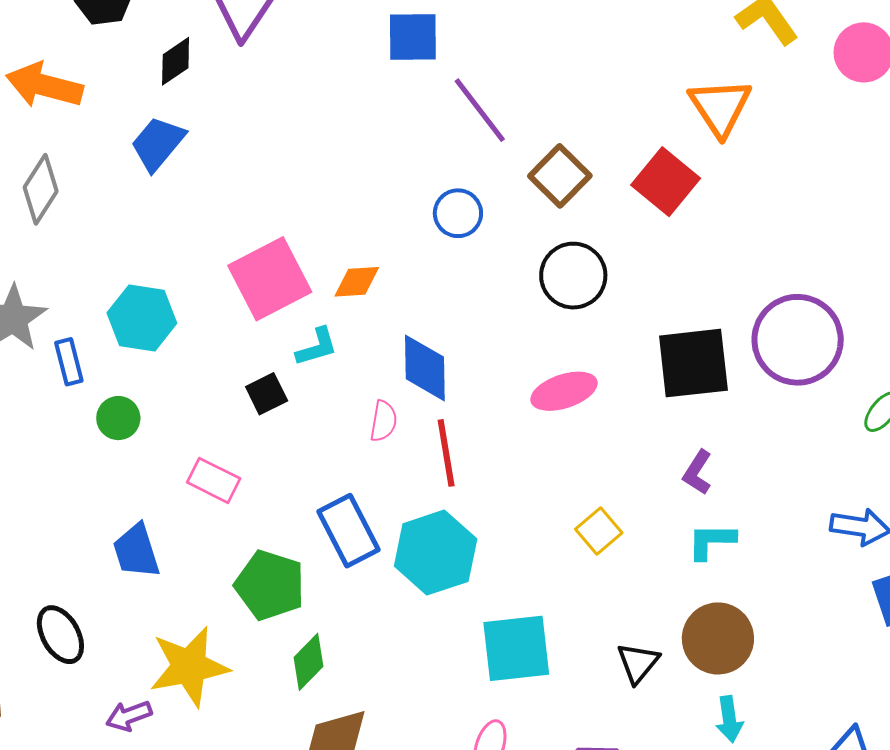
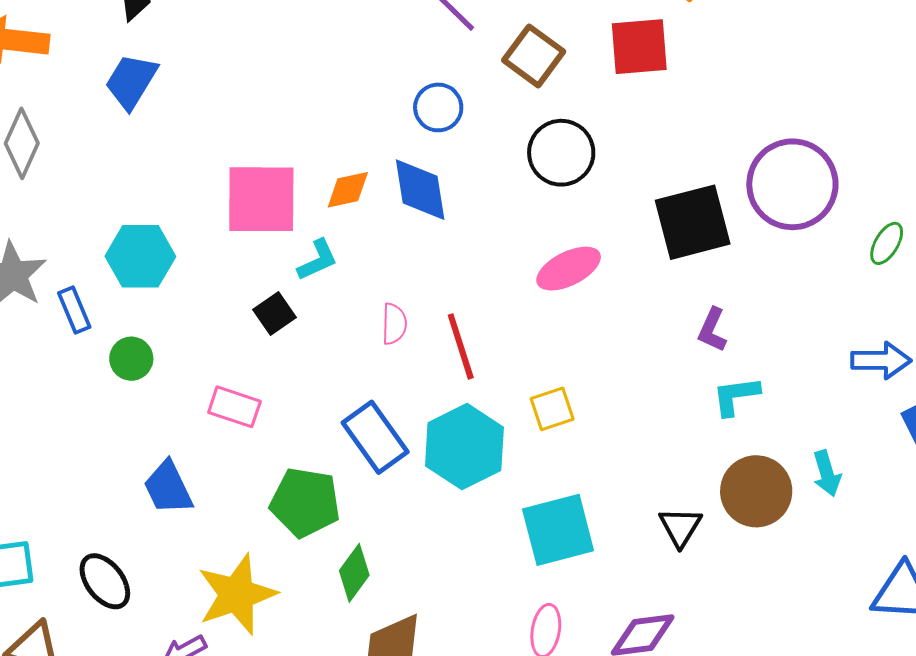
red square: (666, 182) -> (639, 47), turned -36
pink square: (270, 279) -> (261, 199), turned 36
blue diamond: (425, 368) -> (420, 190), moved
yellow square: (599, 531) -> (552, 409), moved, turned 30
cyan arrow: (729, 719) -> (827, 473), moved

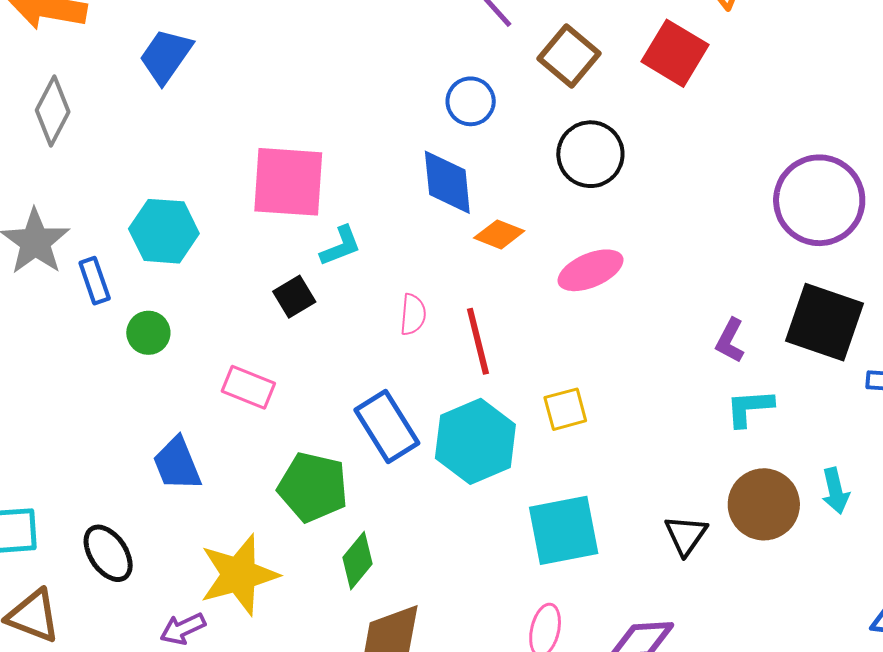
red square: (639, 47) -> (675, 53), turned 32
orange diamond: (348, 190) -> (499, 234), moved, turned 30
black square: (693, 222) -> (824, 322), moved, turned 30

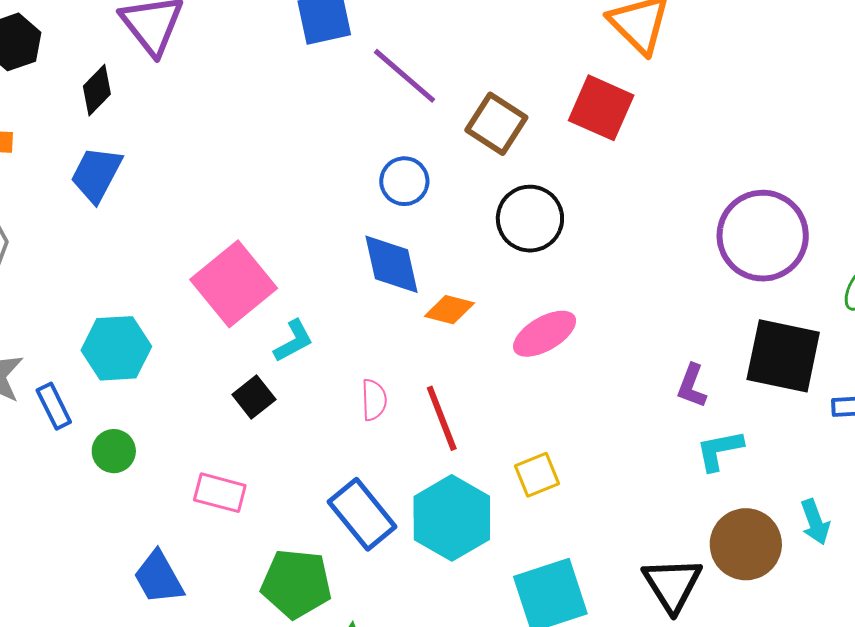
pink square: (288, 182) -> (234, 284), turned -36
black triangle: (686, 535) -> (672, 585), size x1.4

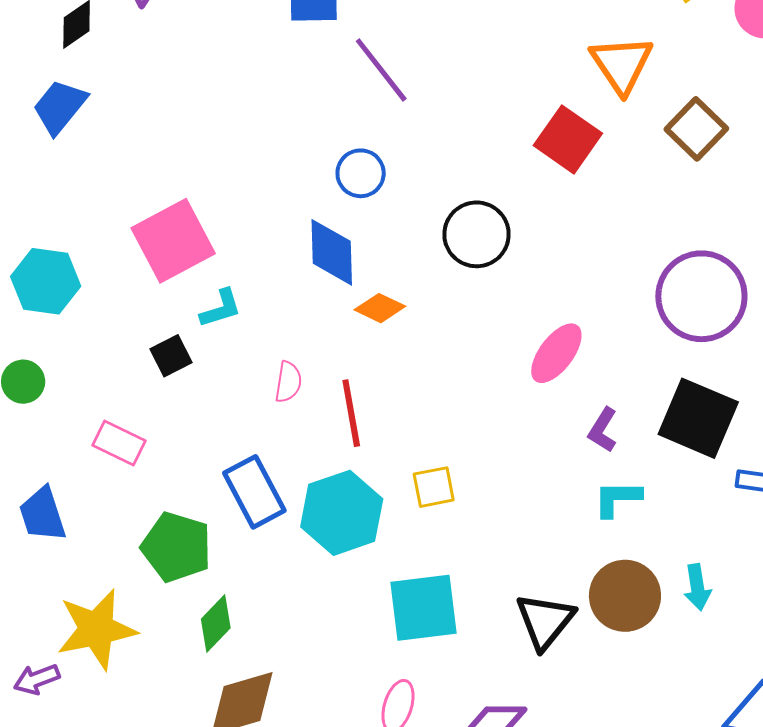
brown square: (496, 124) -> (696, 129), moved
pink ellipse: (545, 334) -> (556, 353), moved, turned -34

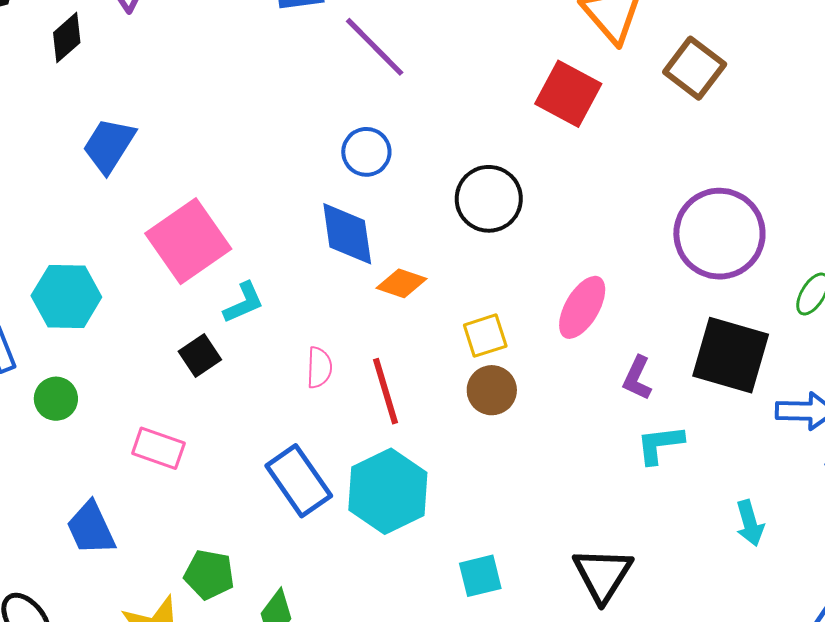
blue trapezoid: (60, 107) -> (109, 145), moved
yellow square: (434, 487) -> (485, 336), moved
green pentagon: (176, 547) -> (209, 575), moved, size x0.7
brown circle: (625, 596) -> (492, 390), moved, size x0.7
cyan square: (423, 608) -> (480, 576), size x0.6

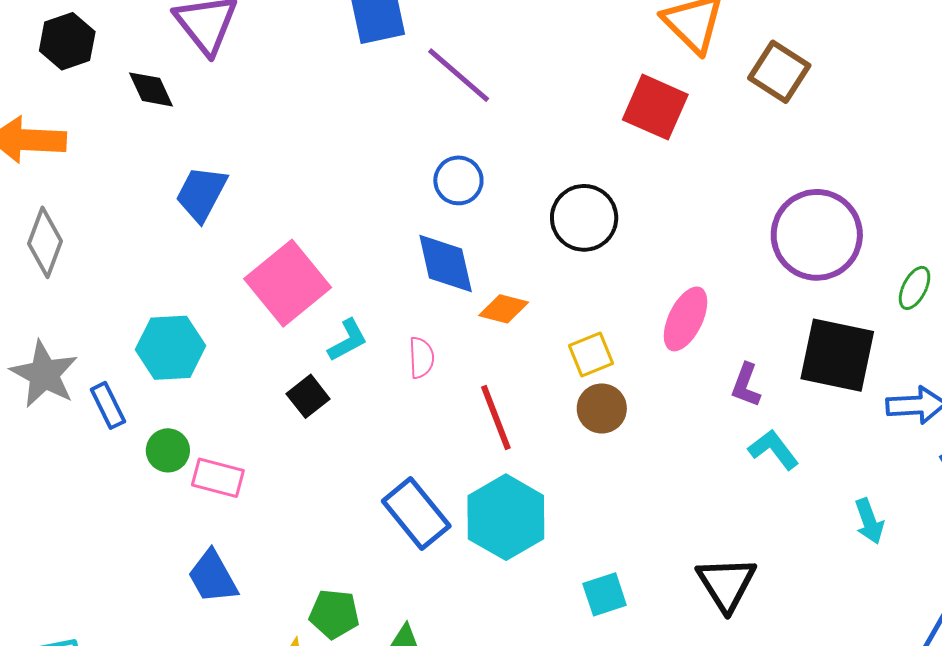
black diamond: (67, 38) -> (151, 89), turned -69
pink semicircle: (319, 368) -> (421, 358), moved
cyan L-shape: (660, 444) -> (774, 450), turned 64
pink rectangle: (158, 448) -> (218, 478), moved

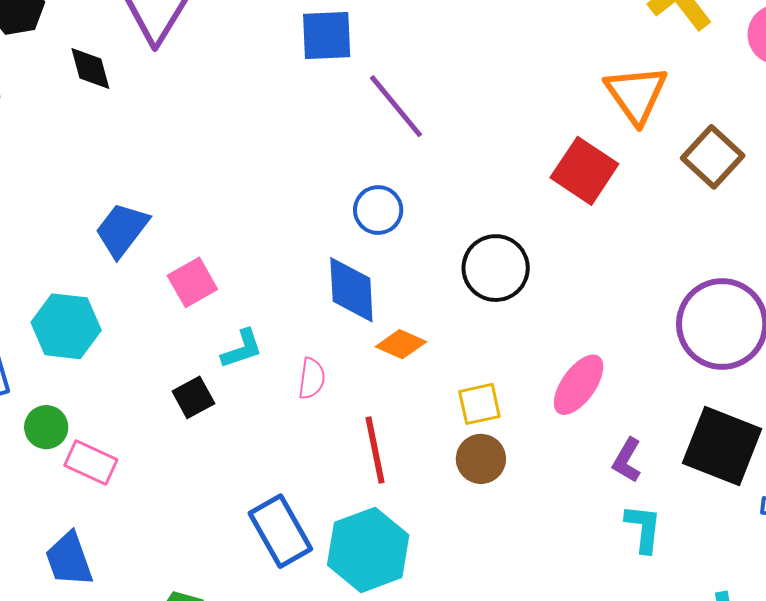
blue trapezoid: (201, 194) -> (122, 230), moved
pink square: (288, 283) -> (192, 282), size x0.6
cyan L-shape: (774, 450) -> (643, 528), turned 34

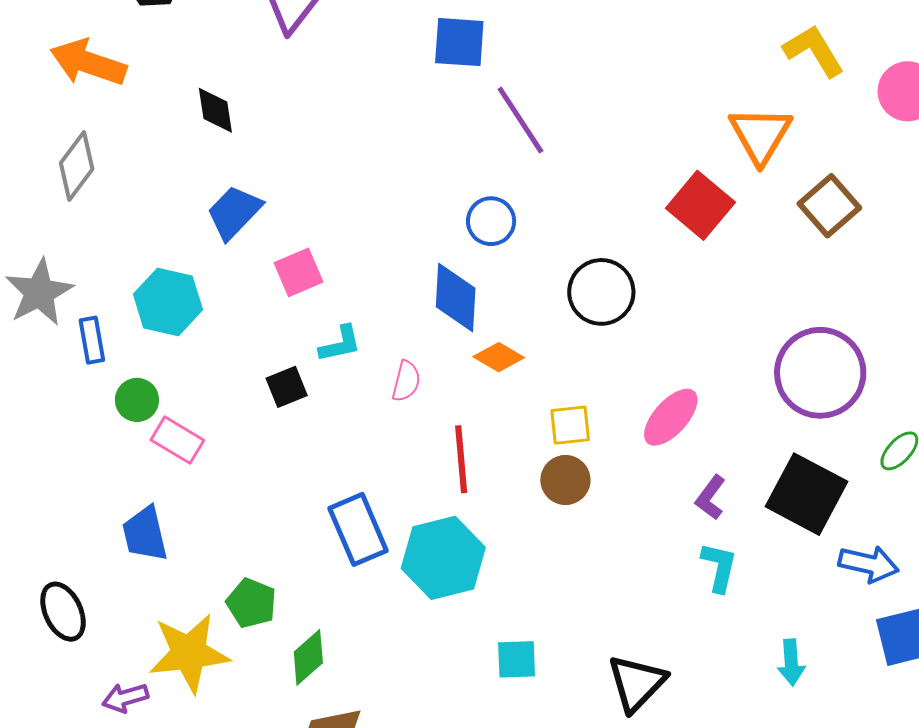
black diamond: (90, 68) -> (215, 110), moved

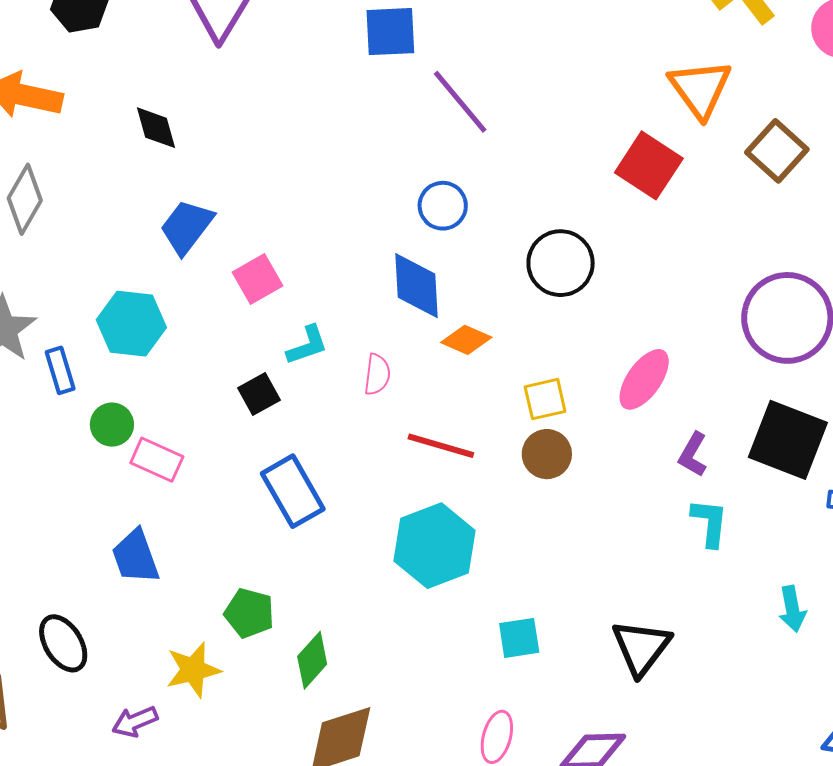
red line: (461, 459) -> (441, 446), turned -62
blue rectangle: (358, 529) -> (293, 491), moved
yellow star: (189, 653) -> (193, 670), size x0.7

